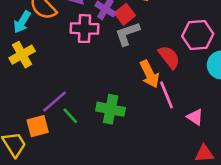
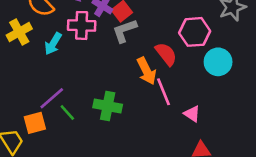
cyan arrow: (22, 22) -> (53, 44), moved
yellow cross: (22, 55) -> (19, 32), moved

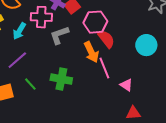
gray L-shape: (124, 31) -> (59, 35), moved
pink hexagon: (195, 32) -> (95, 22), moved
purple line: (52, 98) -> (17, 60), moved

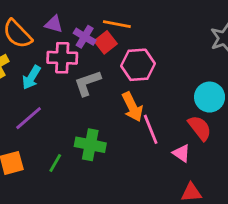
red semicircle: (106, 39) -> (200, 128), moved
green line: (30, 84) -> (55, 163), moved, turned 72

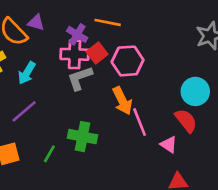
purple triangle: (54, 24) -> (36, 22), moved
red square: (106, 42) -> (97, 53), moved
pink cross: (62, 58) -> (75, 54), moved

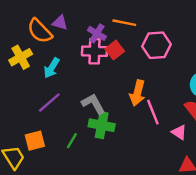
pink hexagon: (128, 61) -> (156, 45), moved
gray L-shape: (80, 78) -> (93, 104), moved, turned 80
orange arrow: (122, 101) -> (137, 93), turned 40

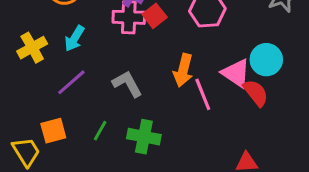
yellow cross: (21, 57) -> (32, 48), moved
green cross: (102, 125) -> (144, 137), moved
pink triangle: (179, 132) -> (236, 73), moved, size x1.5

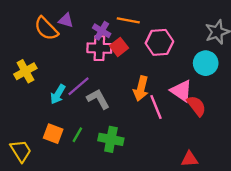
cyan arrow: (74, 38) -> (58, 94), moved
cyan circle: (266, 60) -> (206, 63), moved
purple line: (71, 82) -> (79, 86), moved
orange square: (53, 131) -> (53, 134), moved, turned 36

